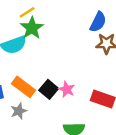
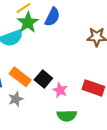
blue semicircle: (98, 22) -> (52, 17), moved
pink star: (67, 89) -> (60, 90), moved

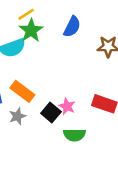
blue semicircle: (52, 17) -> (72, 27), moved
black square: (43, 79) -> (51, 113), moved

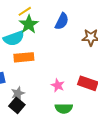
orange rectangle: (22, 91) -> (24, 57), moved, turned -42
black square: (51, 113) -> (17, 105), moved

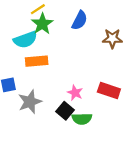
gray star: (18, 93) -> (30, 102), size x1.5
black square: (17, 105) -> (65, 111), moved

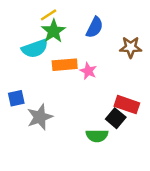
orange rectangle: (37, 61) -> (65, 65), moved
pink star: (75, 93) -> (88, 71), moved
black square: (65, 111) -> (116, 118), moved

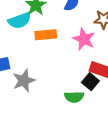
pink star: (88, 71) -> (84, 39), moved, size x1.5

